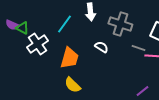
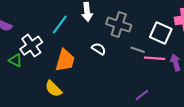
green triangle: (22, 28) -> (16, 60), moved
yellow semicircle: (72, 85) -> (53, 89), moved

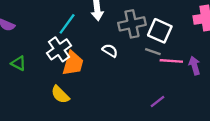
gray cross: (119, 25) -> (132, 24), turned -30
white square: (161, 33) -> (160, 31), moved
white cross: (31, 46) -> (59, 49), moved

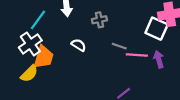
gray cross: (132, 24) -> (99, 20), size x0.6
white square: (160, 31) -> (157, 29), moved
yellow semicircle: (60, 95) -> (29, 74), moved, turned -90

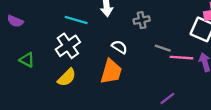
cyan line: (38, 20) -> (76, 20), turned 70
orange trapezoid: (43, 57) -> (111, 72), moved

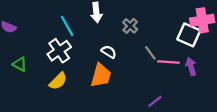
cyan line: (76, 20) -> (67, 26), turned 45
gray cross: (142, 20) -> (130, 26), turned -35
gray line: (163, 48) -> (150, 53), turned 35

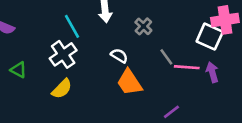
orange trapezoid: (101, 75) -> (129, 82), moved, turned 130

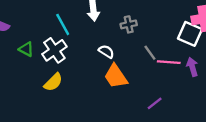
gray cross: (143, 26) -> (129, 24), turned 35
green triangle: (19, 70) -> (26, 49), moved

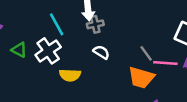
gray cross: (129, 24) -> (95, 24), moved
orange trapezoid: (116, 76) -> (141, 78), moved, turned -40
yellow semicircle: (53, 82) -> (70, 75), moved, turned 48

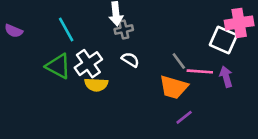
cyan line: (57, 24) -> (66, 30), moved
green triangle: (19, 50) -> (58, 66), moved, size x1.5
white cross: (48, 51) -> (88, 64), moved

